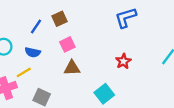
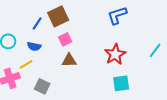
brown square: (60, 19) -> (58, 16), size x1.5
red star: (123, 61) -> (115, 54), size x1.5
cyan square: (104, 94) -> (121, 83), moved, turned 30

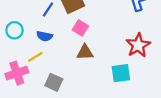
pink square: (65, 39) -> (80, 28), turned -32
cyan square: (121, 83) -> (121, 73), moved

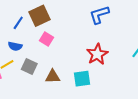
brown triangle: (85, 52) -> (53, 77), moved
gray square: (54, 82) -> (29, 66), moved

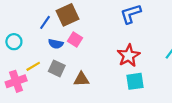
blue semicircle: (15, 46) -> (56, 44), moved
cyan square: (82, 79) -> (135, 81), moved

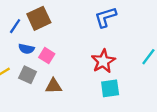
pink square: (75, 40) -> (47, 56), moved

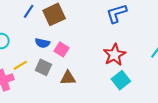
blue line: (15, 26) -> (29, 11), moved
cyan square: (110, 88) -> (121, 80), turned -30

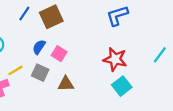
blue semicircle: (42, 43) -> (39, 47), turned 112
red star: (114, 55) -> (115, 59), turned -30

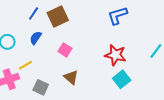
blue semicircle: (39, 47) -> (36, 38), moved
gray square: (40, 73) -> (41, 87), moved
brown triangle: (66, 84) -> (71, 77), turned 42

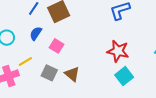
pink square: (65, 50) -> (57, 46), moved
gray square: (41, 87) -> (49, 73), moved

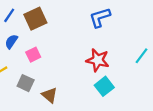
pink square: (57, 46) -> (33, 55), turned 32
brown triangle: (72, 74) -> (50, 95), moved

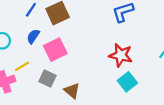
pink square: (33, 55) -> (55, 50), size x1.5

